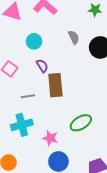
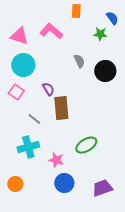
cyan circle: (34, 41) -> (23, 65), moved, size x1.5
gray line: (28, 96) -> (34, 119), turned 48

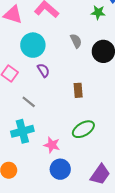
cyan circle: (23, 65) -> (33, 45), moved
brown rectangle: (61, 108) -> (78, 90), moved, size x0.6
purple trapezoid: (102, 188) -> (100, 174), turned 145

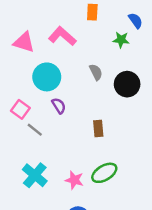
gray line: (29, 102) -> (35, 130), moved
cyan cross: (22, 131) -> (35, 175), turned -35
pink star: (52, 145) -> (74, 180), moved

